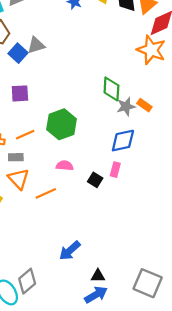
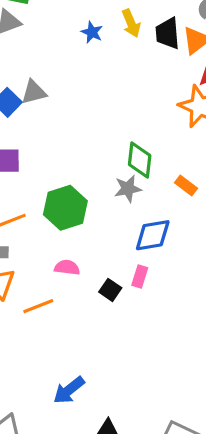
gray star: (126, 106) -> (128, 189), moved

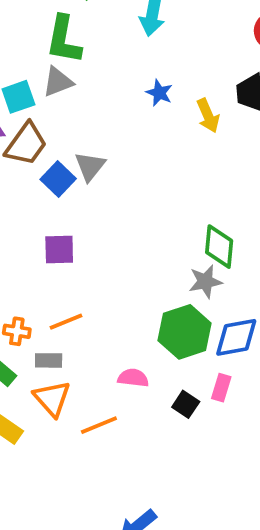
yellow arrow: (131, 23) -> (208, 116), moved
gray triangle: (34, 92) -> (90, 166), turned -36
green hexagon: (65, 208) -> (185, 332), moved

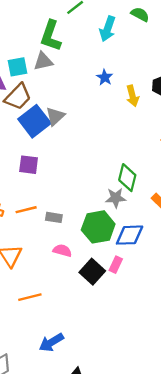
blue square: (58, 179) -> (34, 121), size x1.5
gray rectangle: (49, 360) -> (54, 217), moved
black square: (186, 404) -> (92, 272), size x1.5
orange line: (99, 425) -> (30, 297), moved

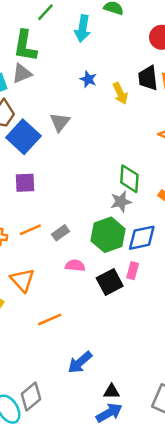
gray triangle: (55, 116) -> (60, 122), moved
gray rectangle: (54, 217) -> (61, 233), turned -35
black square: (92, 272) -> (110, 282), turned 30

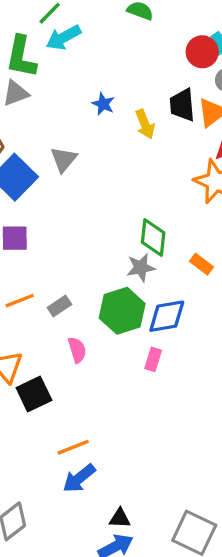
cyan arrow: (83, 29) -> (63, 38), moved, turned 50
pink semicircle: (75, 266) -> (77, 350), turned 66
black square: (110, 282) -> (34, 394), moved
orange line: (50, 319) -> (73, 447), moved

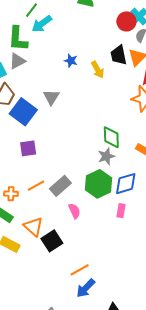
gray rectangle: (59, 306) -> (60, 186), size x1.5

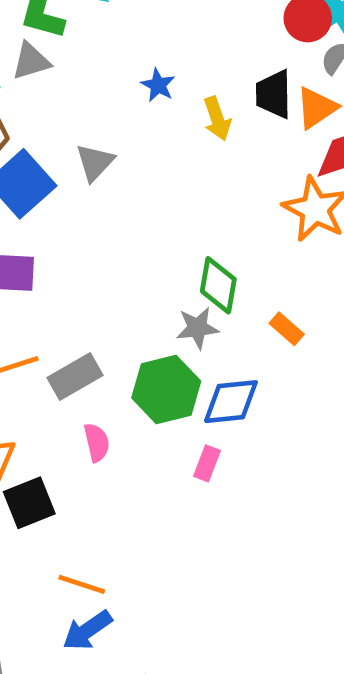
orange line: (80, 270) -> (82, 584), turned 36

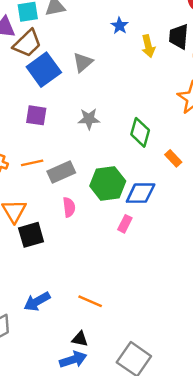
gray star: (197, 328) -> (89, 119), moved
orange line: (82, 584) -> (90, 301), moved
blue arrow: (87, 630) -> (37, 301), moved

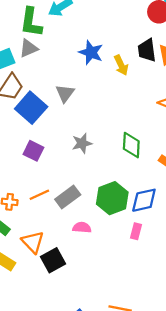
blue star: (119, 26) -> (91, 52), size x1.5
purple square: (36, 115) -> (33, 151), turned 30
pink semicircle: (69, 207) -> (82, 228), turned -66

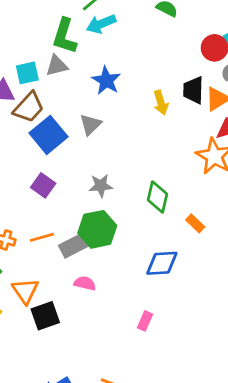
blue star: (91, 52) -> (106, 81), moved
green hexagon: (112, 198) -> (97, 229), moved
pink rectangle: (136, 231) -> (145, 321), moved

